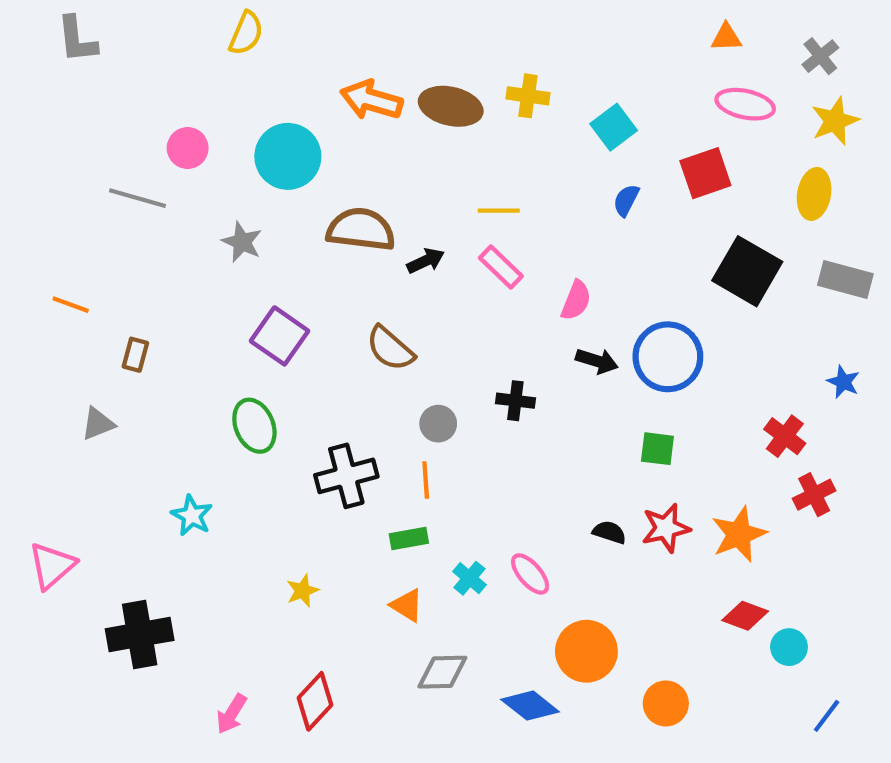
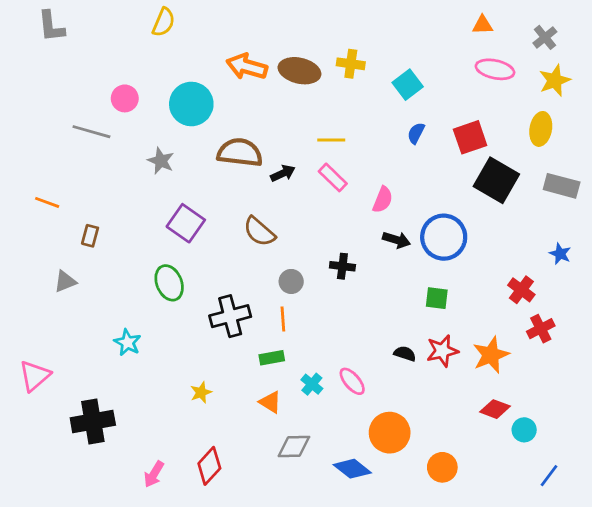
red square: (705, 173) -> (470, 137), moved

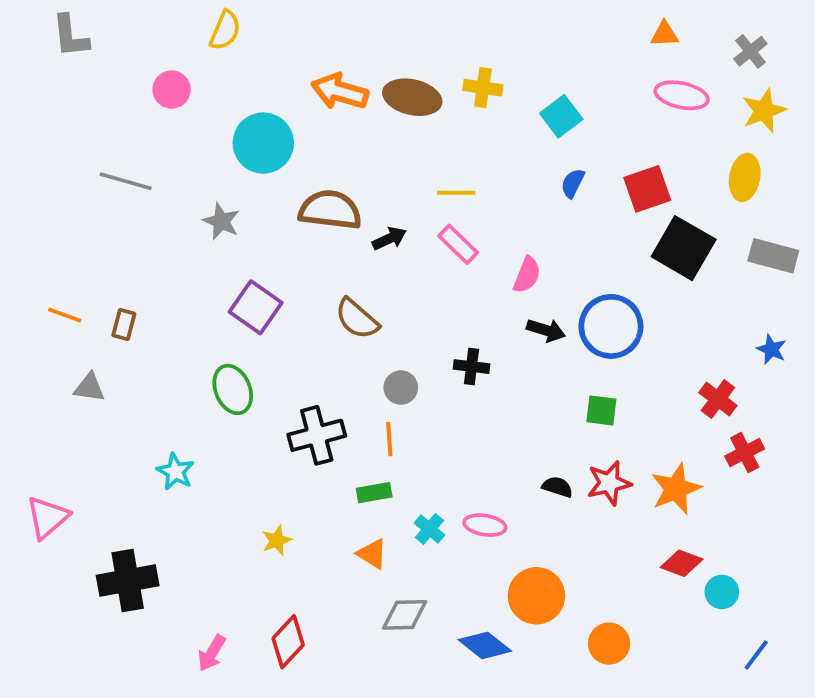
pink circle: (125, 98) -> (172, 90), moved
orange line: (47, 202) -> (65, 315), moved
gray triangle: (65, 281) -> (89, 388), turned 30
pink ellipse: (352, 381) -> (485, 525), turned -40

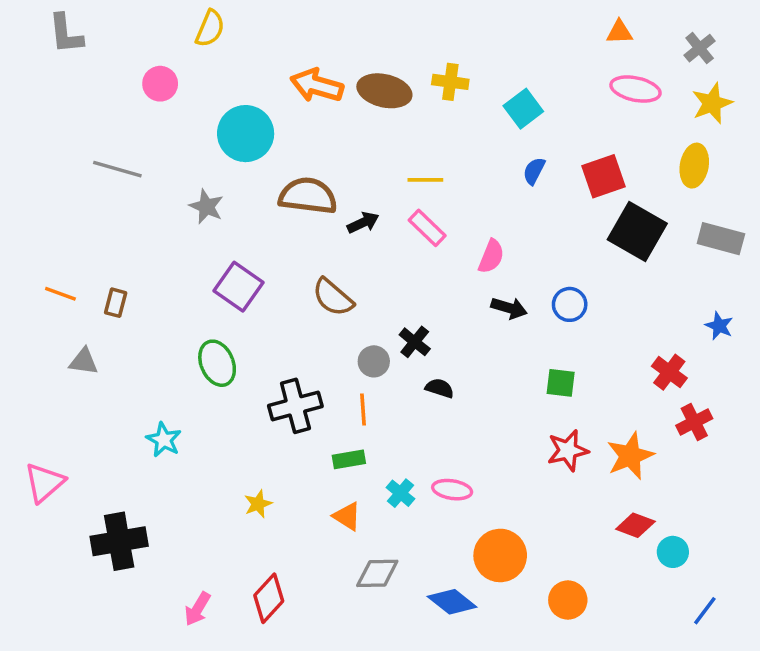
blue circle: (611, 326) -> (570, 304), size x0.6
black cross: (471, 367) -> (415, 342), moved, turned 32
black semicircle: (557, 487) -> (440, 388), moved

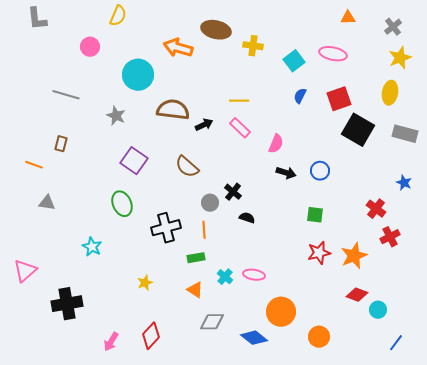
pink ellipse: (635, 89) -> (333, 54), moved
brown ellipse: (384, 91) -> (216, 30), moved
brown rectangle: (116, 303) -> (61, 144), moved

